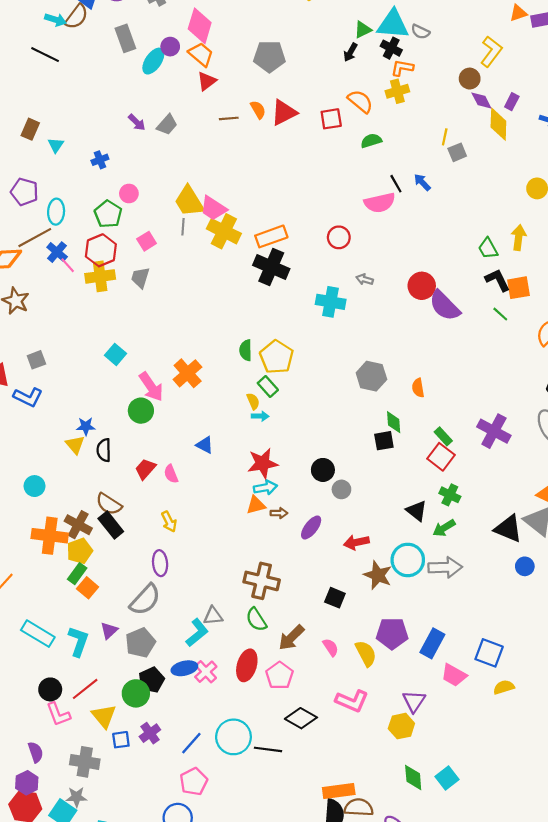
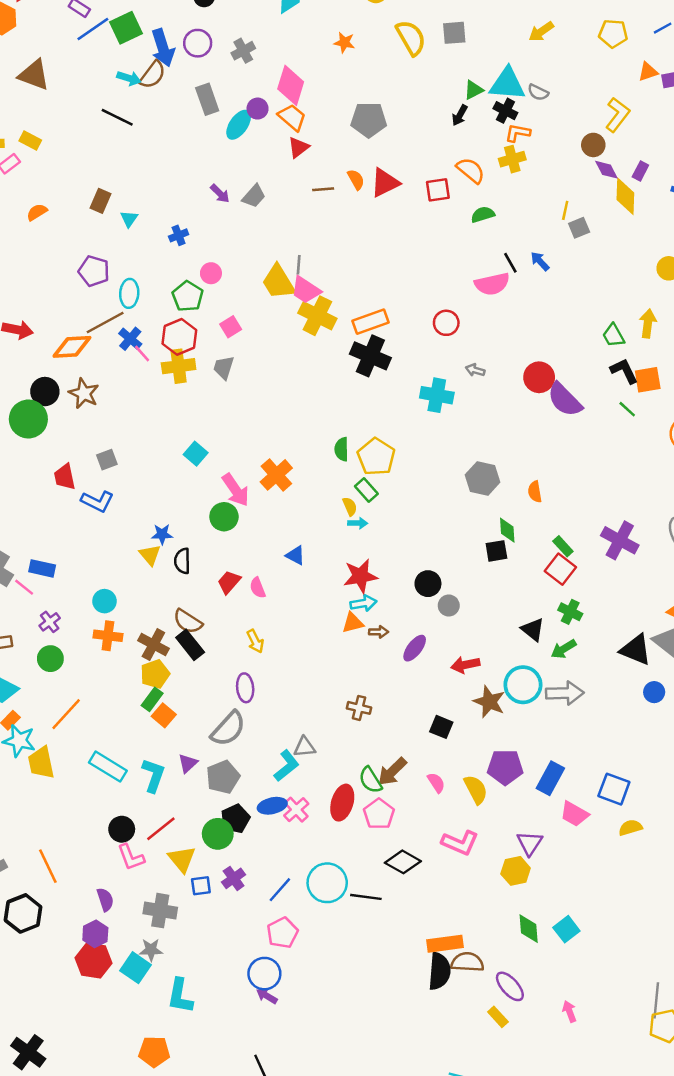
gray line: (183, 227) -> (299, 265), moved
orange cross: (50, 536) -> (108, 636), moved, size x0.7
brown cross: (262, 581) -> (359, 708), size x0.6
green semicircle: (256, 620) -> (370, 780), moved

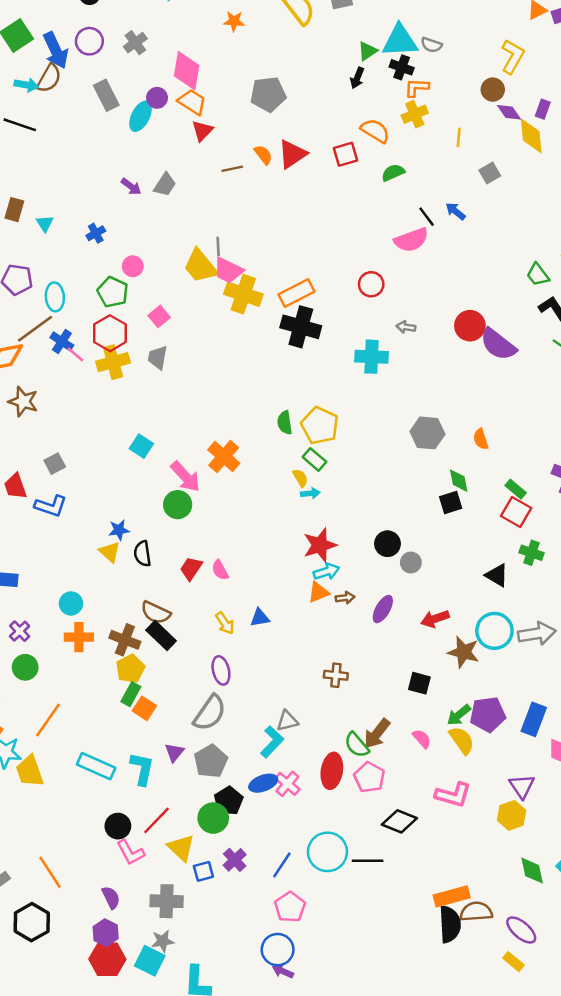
yellow line: (565, 210) -> (459, 137), moved
blue triangle: (295, 555) -> (260, 618), moved, turned -30
green arrow: (564, 649) -> (459, 715), moved

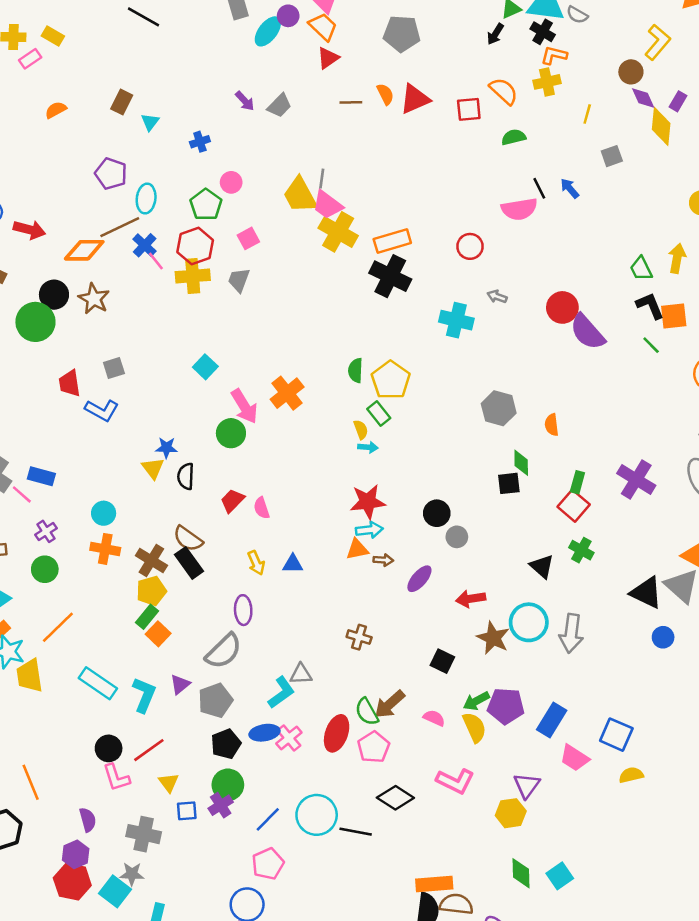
green rectangle: (516, 489) -> (577, 482), turned 55
gray arrow: (537, 634) -> (571, 633), turned 96
pink semicircle: (422, 739) -> (434, 718), turned -35
green circle: (213, 818) -> (228, 785), moved
yellow triangle: (181, 848) -> (169, 783), size x0.7

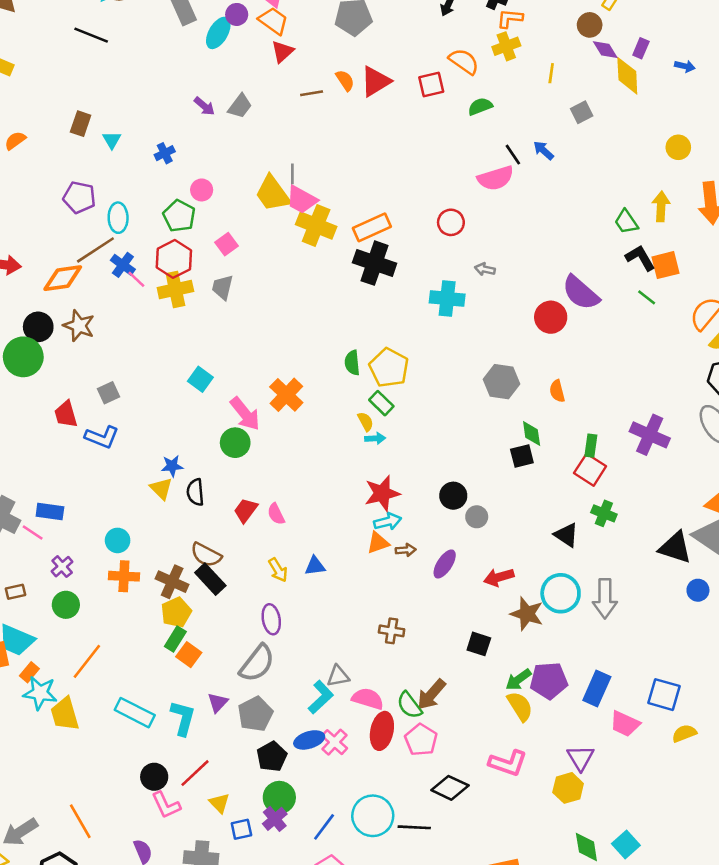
red circle: (562, 307) -> (551, 317), moved
pink semicircle: (434, 718) -> (368, 699), moved, size x1.4

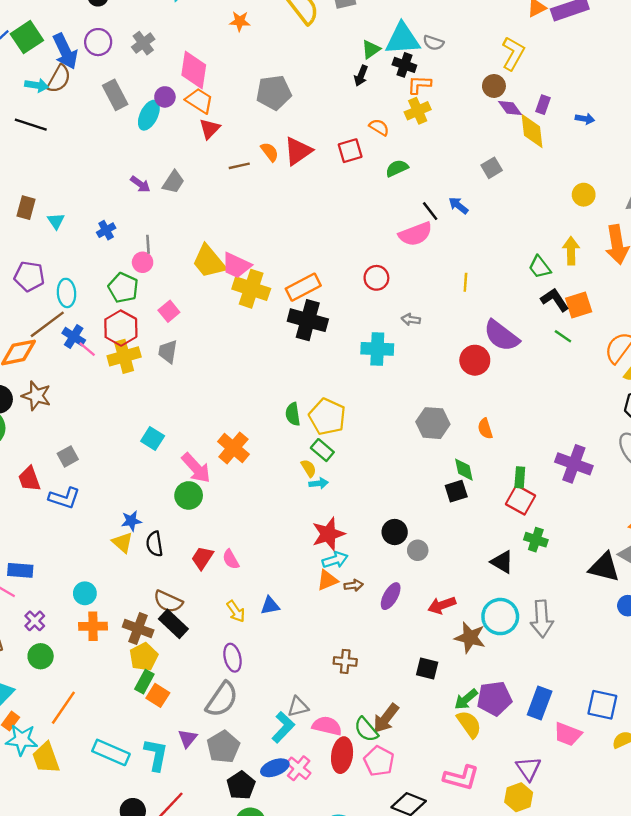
orange semicircle: (464, 61) -> (379, 127), size x0.7
yellow line: (551, 73) -> (465, 282), moved
gray line: (292, 174) -> (148, 244), moved

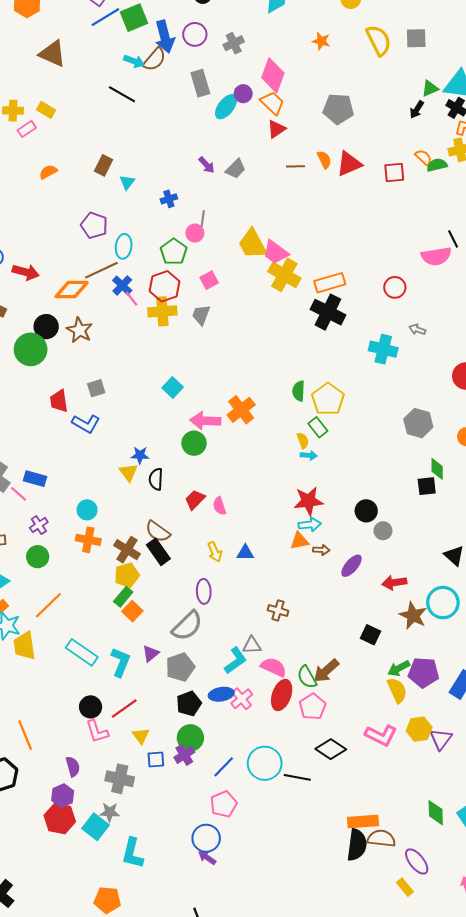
green semicircle: (397, 168) -> (437, 165), moved
pink arrow: (196, 468) -> (205, 421), turned 124
brown cross: (345, 661) -> (278, 610), moved
yellow hexagon: (519, 797) -> (419, 729), moved

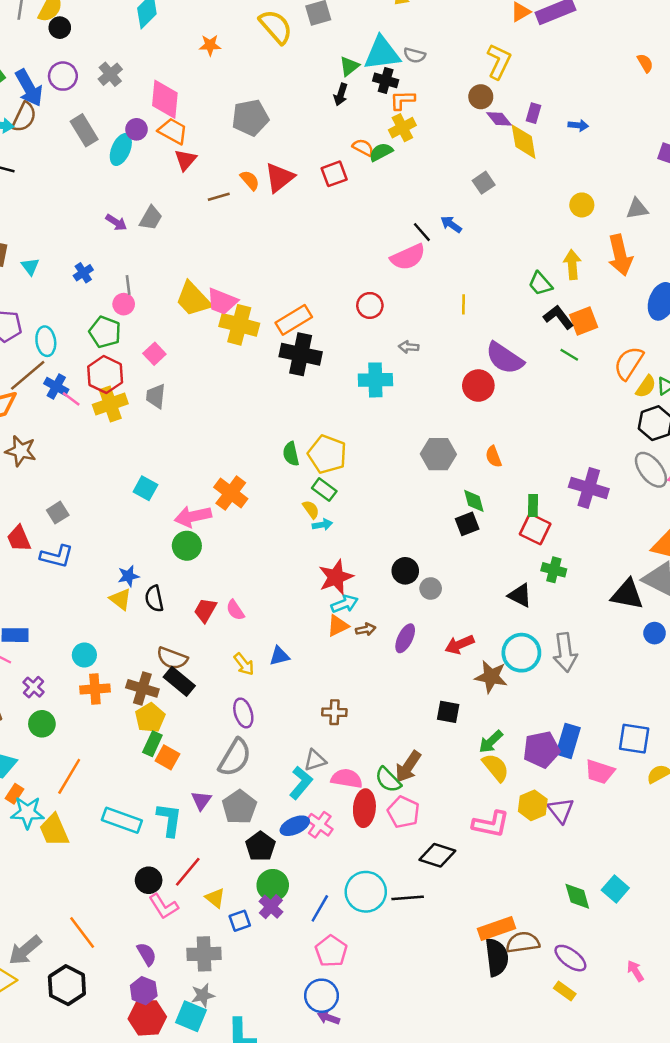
purple pentagon: (424, 673) -> (541, 750), moved

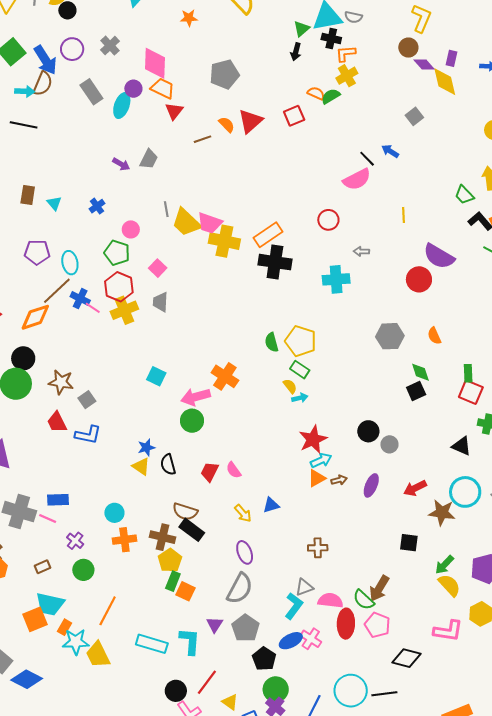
gray line: (128, 285) -> (166, 209), moved
brown star: (21, 451) -> (61, 382), moved

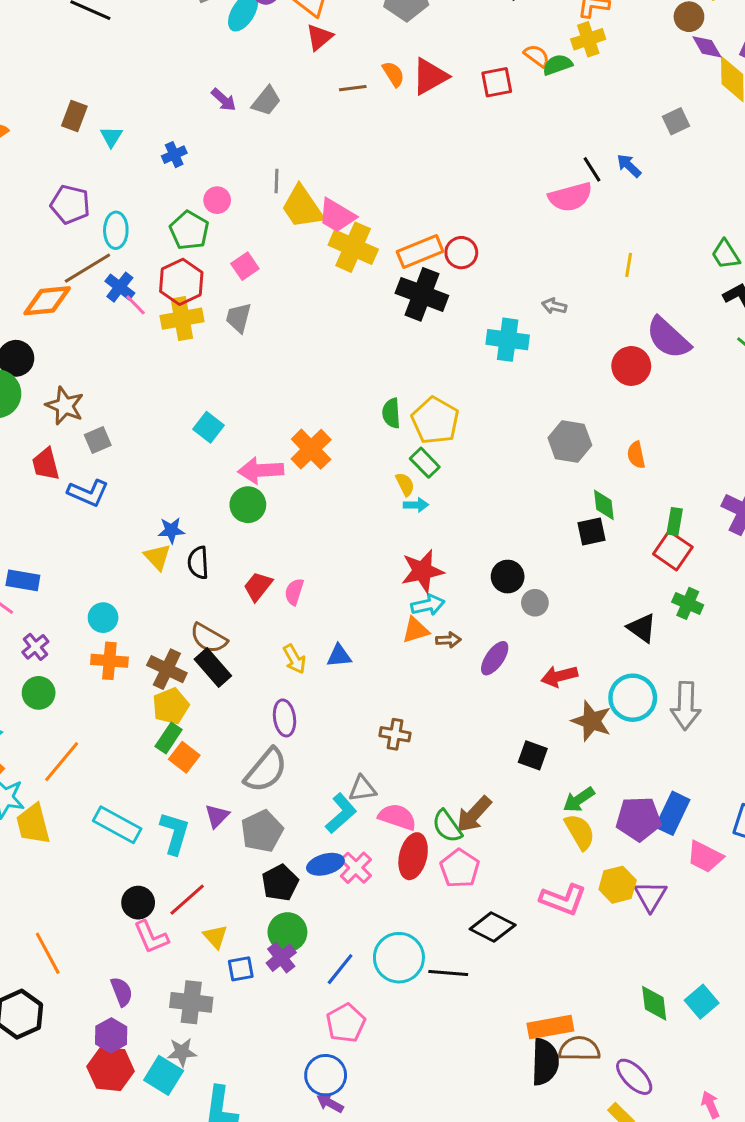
red circle: (328, 220) -> (461, 253), moved
pink semicircle: (234, 470) -> (294, 592), turned 42

